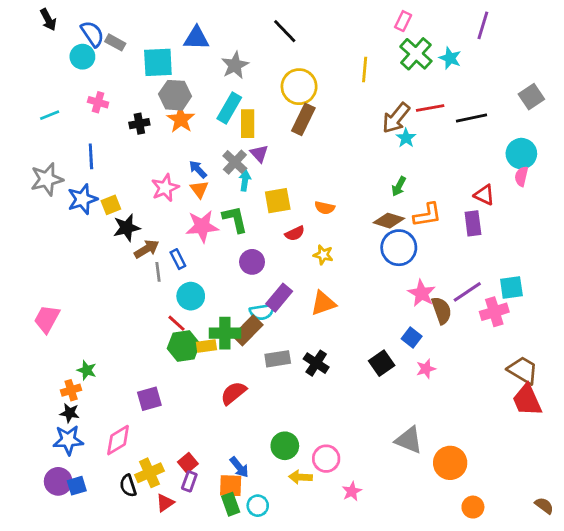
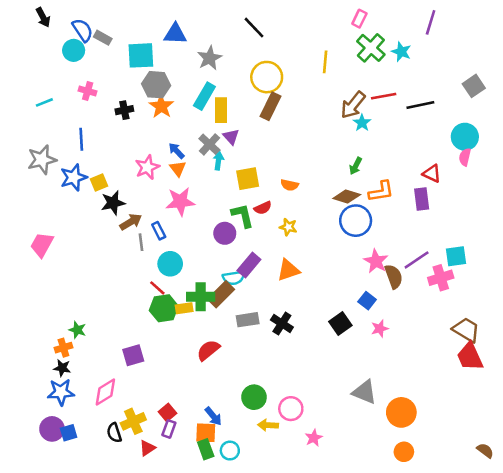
green L-shape: (235, 219) -> (243, 216), moved
pink trapezoid: (47, 319) -> (42, 245), moved
orange circle: (473, 507) -> (404, 452), moved

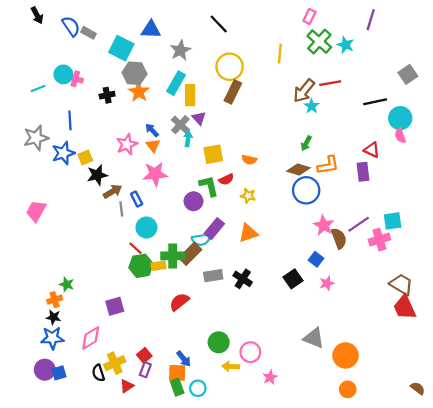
cyan circle: (74, 50) -> (63, 74), moved
cyan square: (141, 55) -> (121, 48), turned 30
black line: (420, 105) -> (375, 102), moved
pink semicircle: (465, 157) -> (400, 136), turned -32

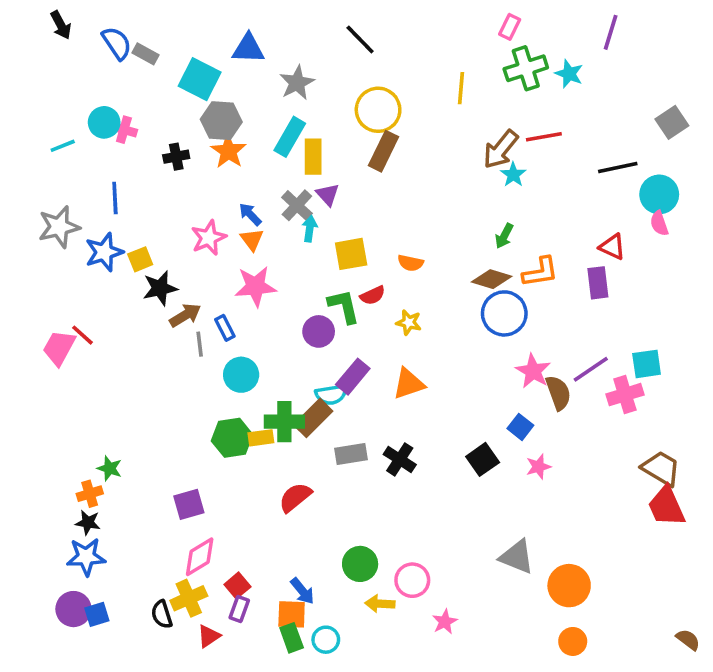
green cross: (319, 42) -> (526, 68), turned 30
red line: (136, 248) -> (82, 335), moved
pink diamond: (91, 338) -> (200, 557), moved

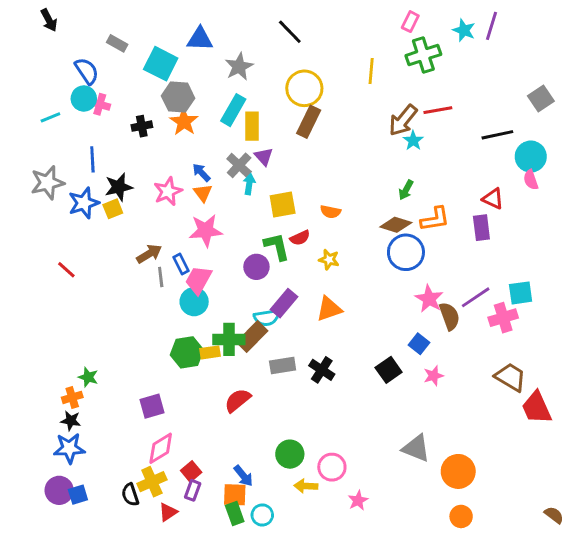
blue semicircle: (117, 43) -> (87, 71), moved
cyan star: (569, 74) -> (464, 30), moved
black star: (160, 288) -> (119, 187), moved
pink trapezoid: (59, 348) -> (198, 280), moved
brown trapezoid: (661, 468) -> (510, 377), moved

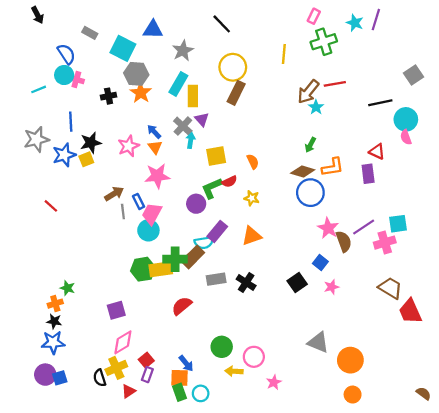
orange semicircle: (330, 212) -> (253, 162), turned -128
green L-shape: (277, 247) -> (212, 188), turned -100
yellow rectangle: (210, 352) -> (161, 269), size x1.5

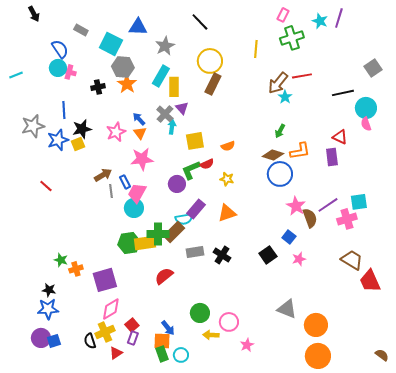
cyan line: (39, 89) -> (16, 75), moved
orange semicircle: (253, 162) -> (228, 146), turned 96
orange cross: (55, 304) -> (76, 269), moved
purple square: (116, 310) -> (105, 280), size x1.4
orange circle: (353, 395) -> (318, 356), size x1.6

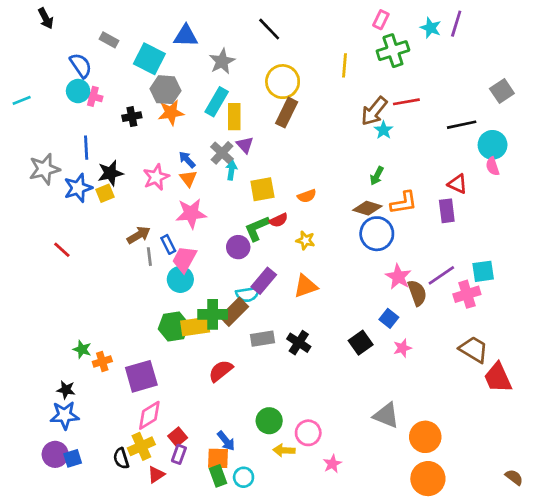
orange star: (127, 84) -> (171, 113), turned 30

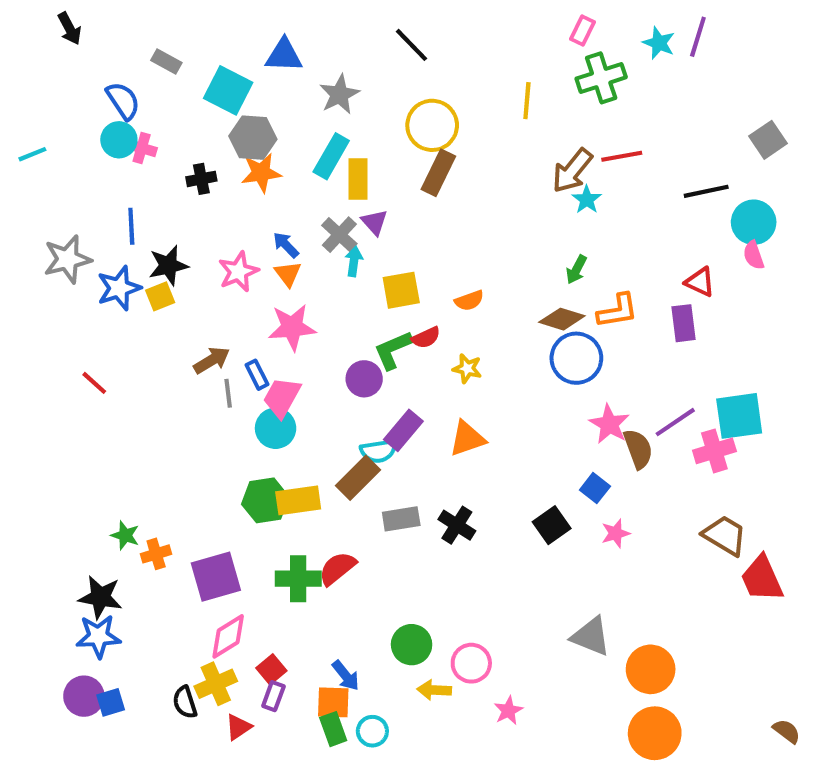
cyan square: (483, 271) -> (739, 416), size x1.4
green cross: (213, 314) -> (298, 579), moved
black star: (66, 390) -> (100, 597), size x1.5

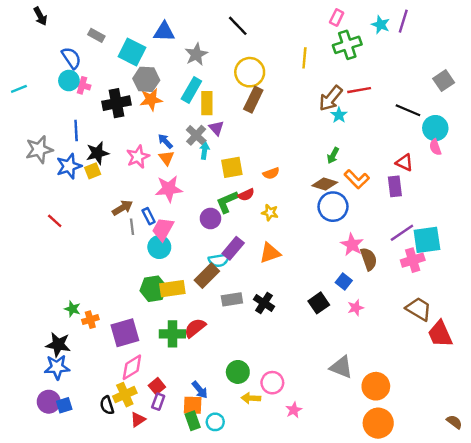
black cross: (201, 179) -> (117, 103), size x1.6
black line: (706, 191) -> (408, 110), turned 35
orange L-shape: (618, 311) -> (357, 179), turned 55
purple line: (675, 422) -> (402, 233), moved

